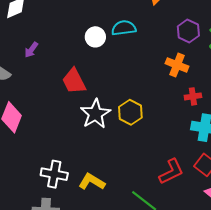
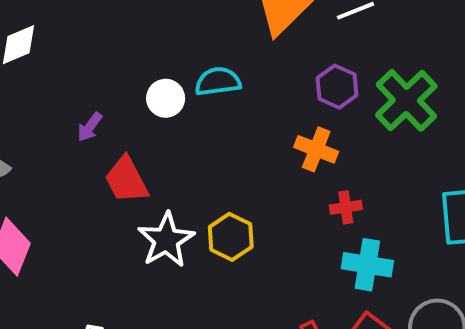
purple arrow: (31, 50) -> (90, 127), moved

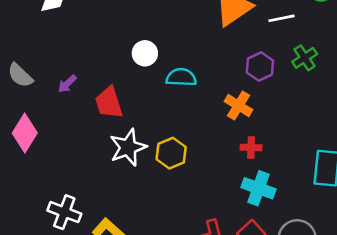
cyan semicircle: (218, 81) -> (181, 77), moved
green cross: (406, 100) -> (305, 58), moved, size x0.6
purple arrow: (90, 127) -> (67, 84), moved

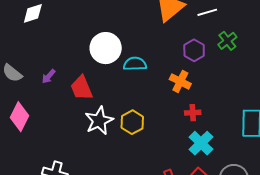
white circle: (145, 53) -> (106, 48), size x1.6
cyan cross: (258, 188) -> (201, 143), turned 30

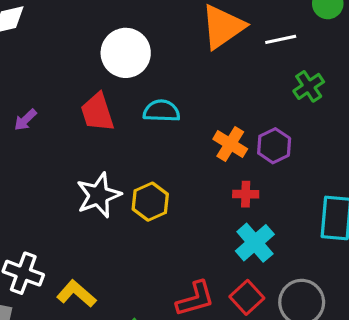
white circle: (106, 48) -> (126, 53), moved
purple hexagon: (194, 50) -> (274, 146), moved
red trapezoid: (82, 88) -> (97, 112), moved

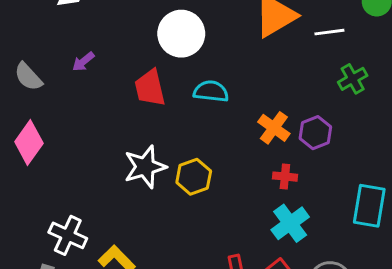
purple arrow: (25, 120) -> (83, 62), moved

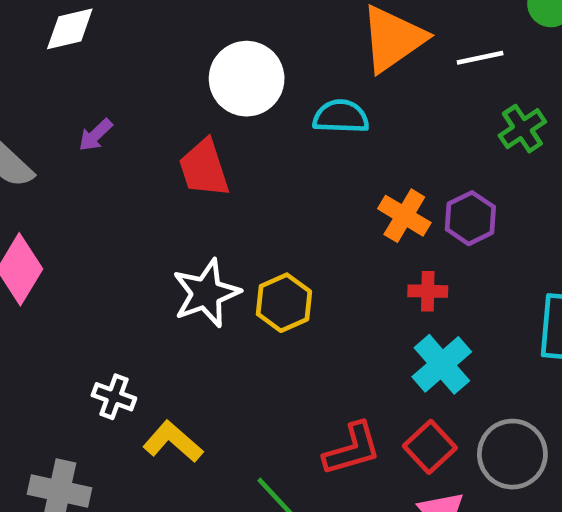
cyan semicircle: (211, 91) -> (341, 117), moved
white cross: (68, 235) -> (114, 397), moved, size x0.7

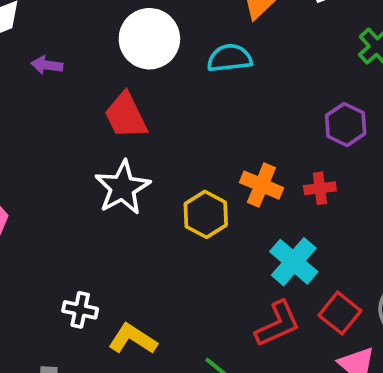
purple arrow: (96, 135) -> (47, 65), moved, turned 60
orange cross: (404, 216) -> (261, 185), moved
white star: (206, 293) -> (123, 188), moved
cyan cross: (442, 364) -> (294, 262), moved

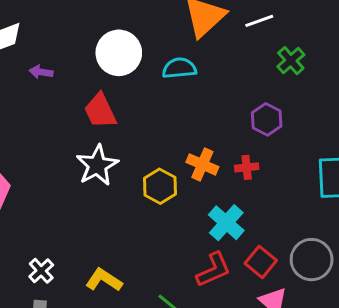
white cross: (80, 310) -> (41, 271), moved, turned 35

